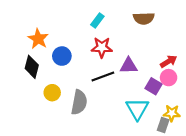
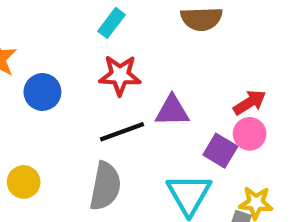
yellow circle: (52, 93) -> (24, 182), moved
gray semicircle: (79, 102) -> (105, 186), moved

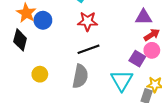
blue circle: (42, 92) -> (43, 20), moved
purple triangle: (172, 111) -> (144, 17), moved

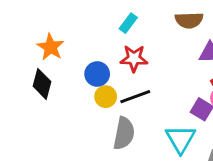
blue circle: (43, 20) -> (97, 74), moved
yellow circle: (40, 74) -> (106, 97), moved

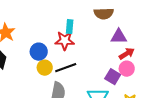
cyan rectangle: (128, 23) -> (70, 27), moved, turned -32

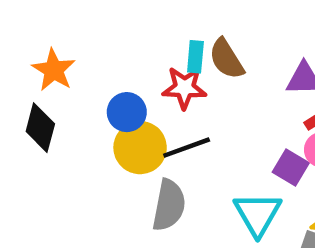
brown semicircle: (104, 14) -> (226, 59), moved, turned 60
yellow circle: (45, 68) -> (140, 148), size x1.5

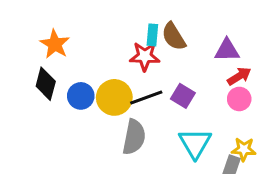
blue circle: (127, 112) -> (81, 96), moved
purple square: (291, 167) -> (183, 96), moved

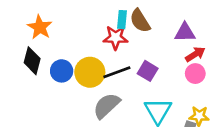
gray semicircle: (134, 137) -> (107, 106), turned -144

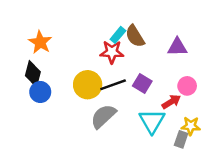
cyan rectangle: (122, 20) -> (118, 35), turned 35
red arrow: (195, 54) -> (171, 102), moved
blue circle: (62, 71) -> (40, 92), moved

